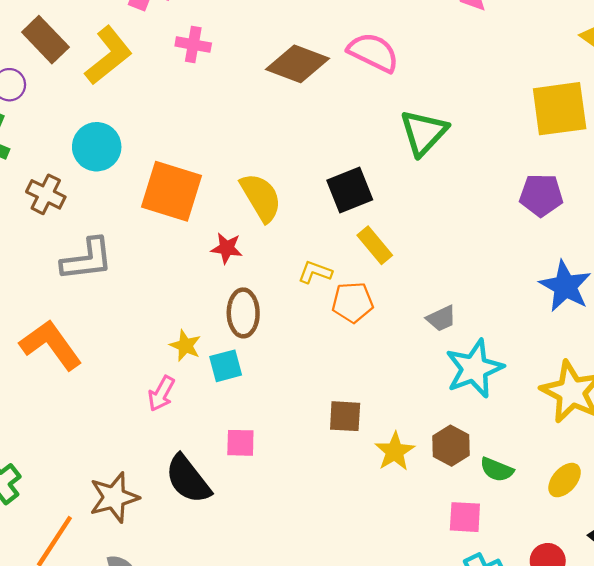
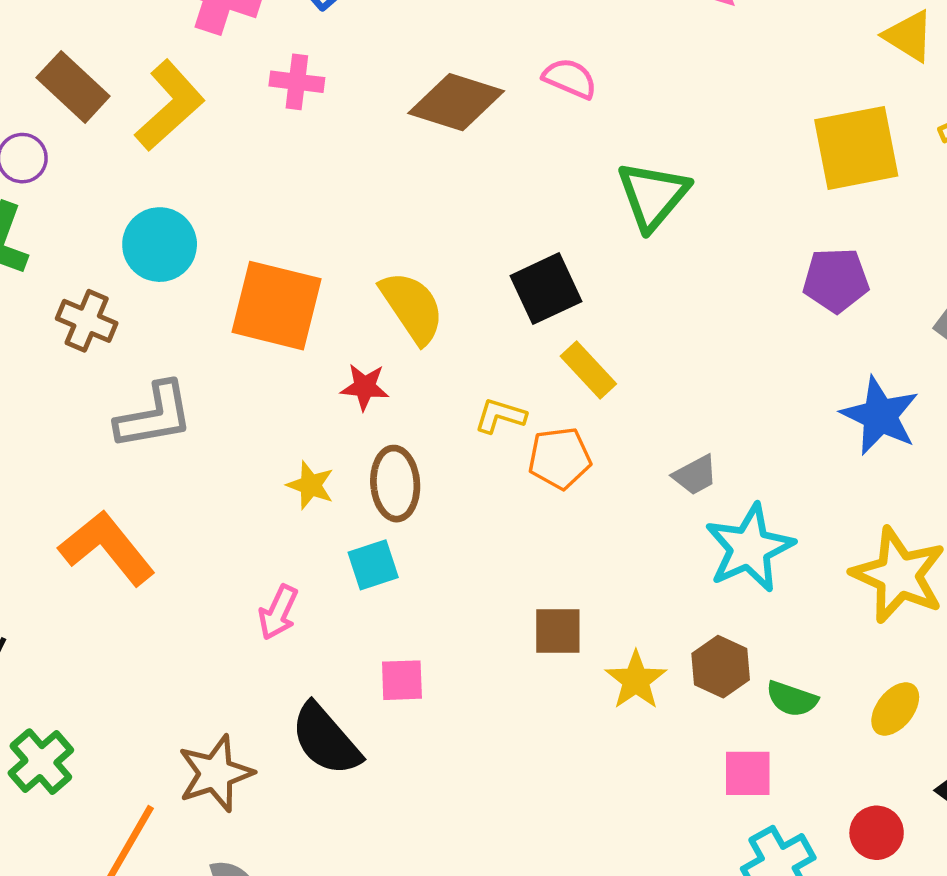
pink semicircle: (373, 52) -> (570, 78), size x0.7
yellow star: (185, 346) -> (310, 485), moved

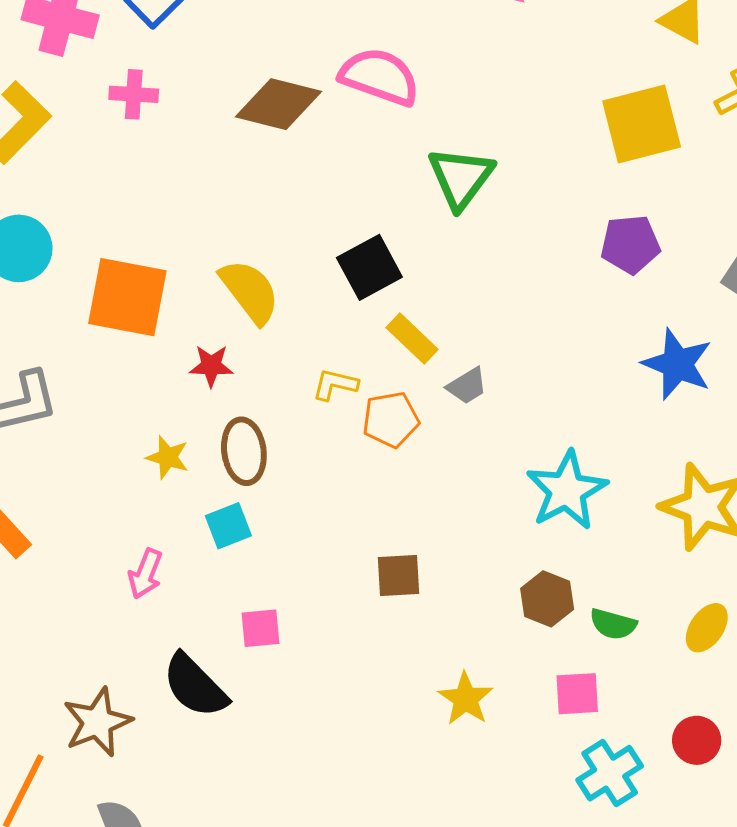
pink semicircle: (570, 78) -> (380, 77), size x1.6
gray trapezoid: (695, 475) -> (467, 386), moved
yellow star: (636, 680) -> (466, 699), moved

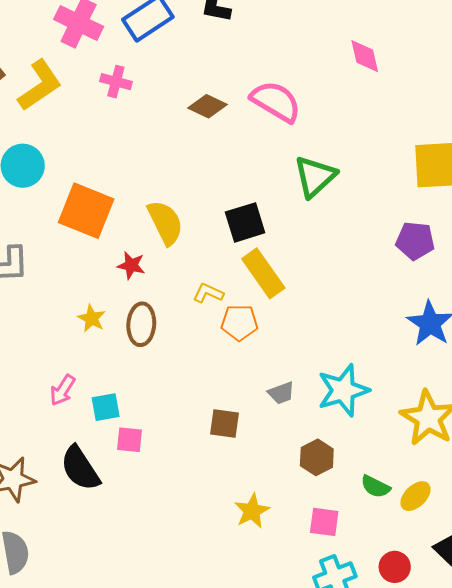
brown diamond: (278, 104) -> (207, 106), size x0.7
yellow rectangle: (412, 339) -> (263, 273), size x1.4
gray trapezoid: (467, 386) -> (281, 393), moved
cyan square: (228, 526) -> (106, 407), moved
green semicircle: (613, 624) -> (375, 487), moved

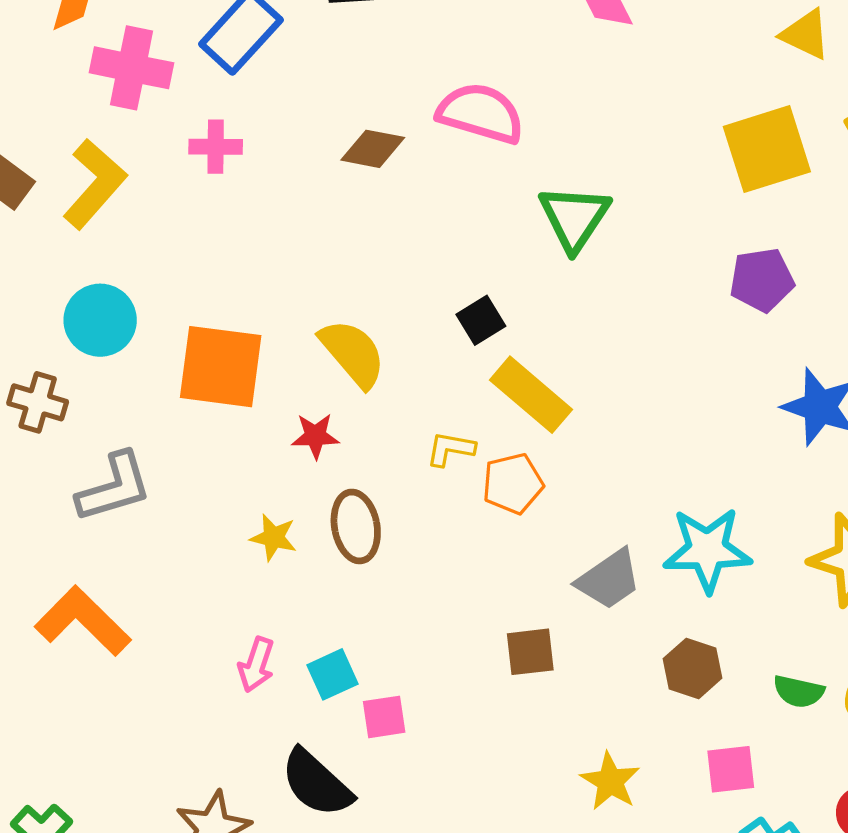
black square: (245, 222) -> (481, 320), size x0.7
cyan star: (343, 390) -> (707, 550), turned 30
gray trapezoid: (281, 393) -> (609, 579), size x1.5

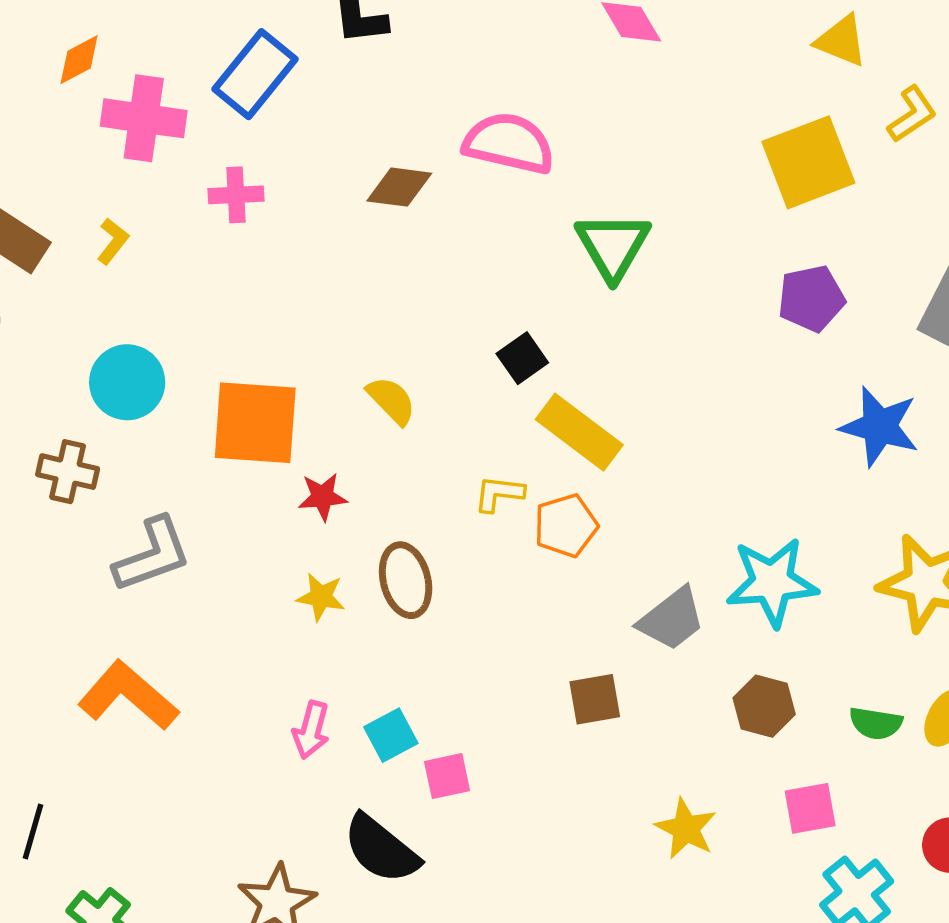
yellow L-shape: (95, 184) -> (113, 241), size x0.5
yellow semicircle: (353, 353) -> (391, 400), size x0.7
red star: (315, 436) -> (323, 497), moved

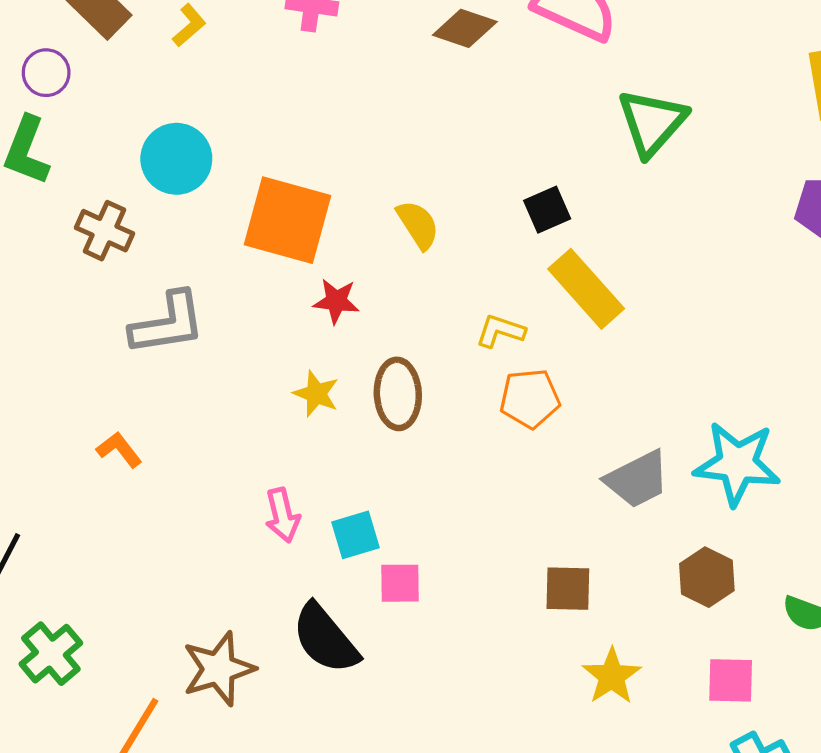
orange pentagon: (566, 526) -> (530, 399), moved
orange L-shape: (128, 696) -> (119, 450), size x0.5
brown square: (595, 699) -> (568, 589), moved
pink arrow: (311, 730) -> (282, 515), turned -40

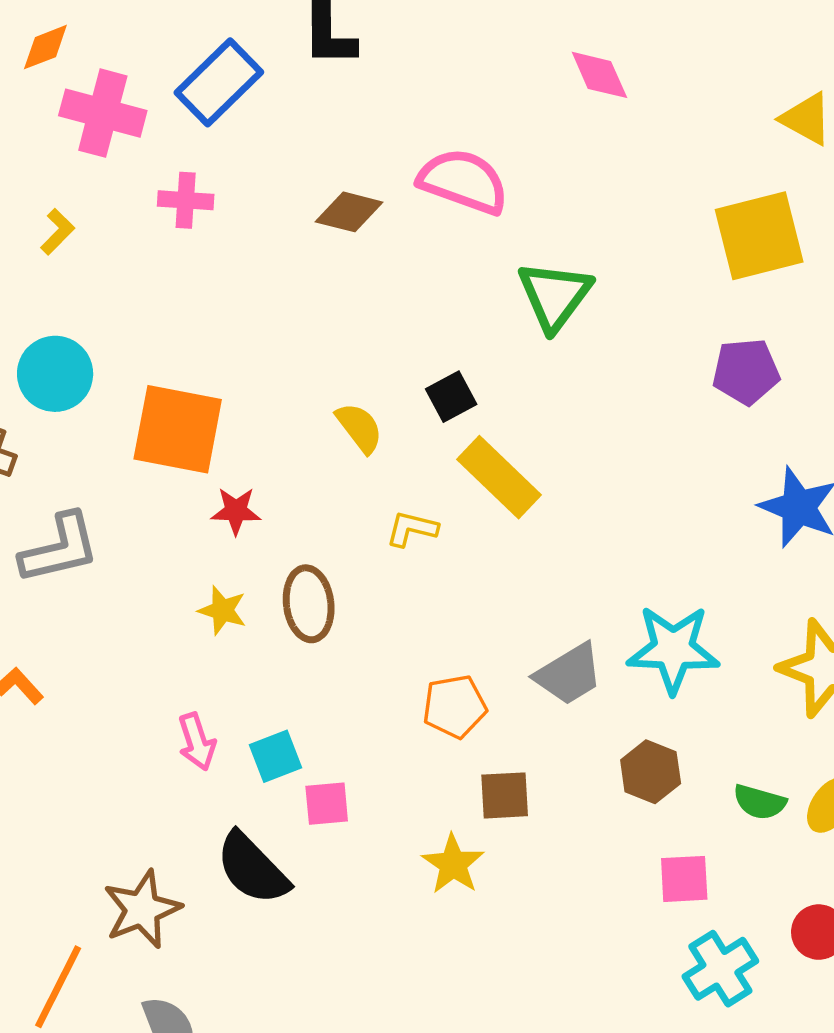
yellow semicircle: (418, 225) -> (359, 428), moved
orange pentagon: (530, 399) -> (455, 706), moved
yellow star: (612, 676) -> (453, 864), moved

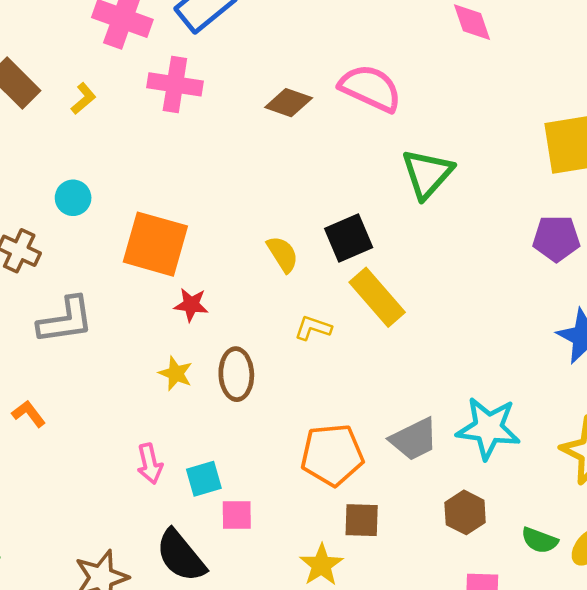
pink cross: (186, 200) -> (175, 84), size x1.4
cyan circle: (55, 374) -> (73, 198), size x0.7
black square: (451, 397) -> (349, 238), size x1.4
orange pentagon: (455, 706) -> (332, 455), size x1.4

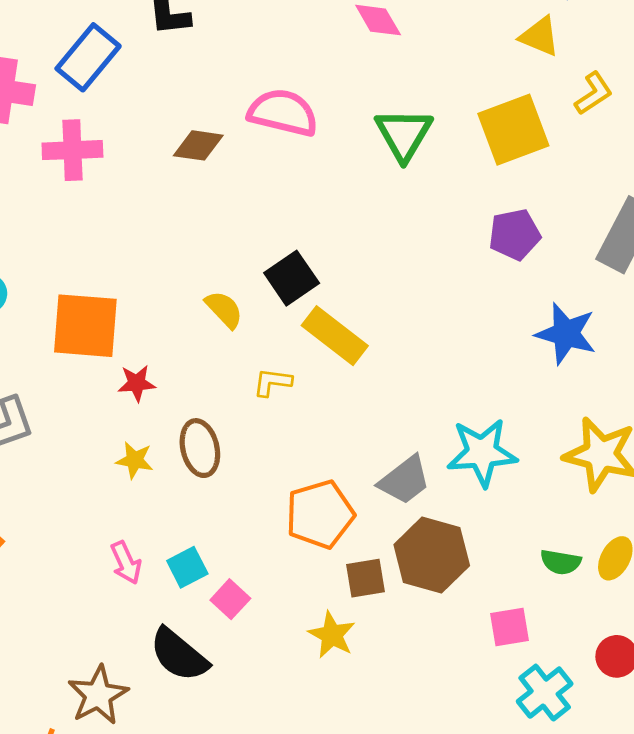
green triangle: (427, 174) -> (404, 134), moved
brown hexagon: (465, 512) -> (432, 555), moved, size x1.6
pink square: (237, 515) -> (230, 599), turned -36

